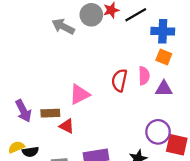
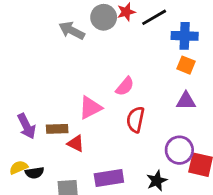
pink semicircle: (144, 76) -> (125, 86), moved, turned 42
red semicircle: (119, 80) -> (136, 120), moved

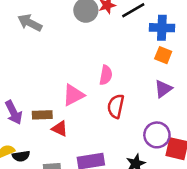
gray arrow: (72, 31) -> (30, 23), moved
pink semicircle: (125, 86) -> (106, 75), turned -30
purple triangle: (186, 101) -> (163, 89), turned -36

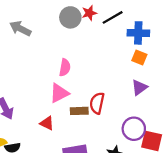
pink semicircle: (106, 75) -> (65, 68), moved
brown rectangle: (42, 115) -> (79, 111), moved

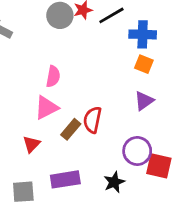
brown rectangle: (79, 111) -> (71, 129), turned -48
red triangle: (47, 123) -> (31, 144), turned 48

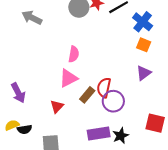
blue cross: (143, 34) -> (143, 22), turned 36
purple circle: (137, 151) -> (113, 101), moved
purple rectangle: (65, 179) -> (99, 134), moved

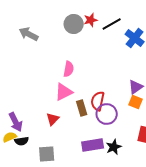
orange square: (144, 45) -> (136, 102), moved
purple arrow: (18, 93) -> (16, 122), moved
brown rectangle: (87, 95) -> (82, 108), turned -56

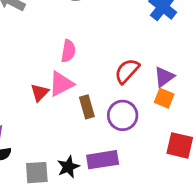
red semicircle: (98, 101) -> (127, 71), moved, turned 30
red triangle: (53, 119) -> (40, 92), moved
black star: (114, 147) -> (68, 167), moved

